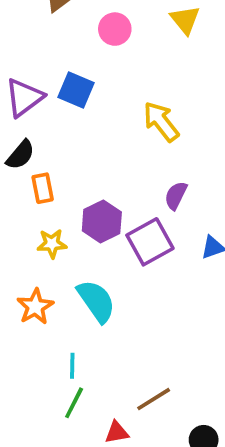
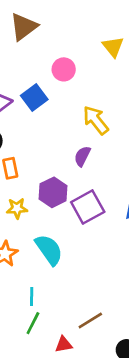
pink circle: (115, 29) -> (64, 69), moved
blue square: (76, 90) -> (34, 97), turned 30
purple semicircle: (176, 196) -> (82, 156), moved

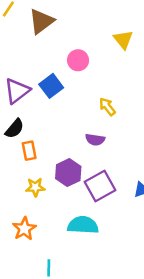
yellow arrow: (96, 120) -> (107, 107), size x0.7
purple semicircle: (82, 156) -> (95, 140), turned -108
cyan semicircle: (49, 250) -> (83, 225), moved, turned -52

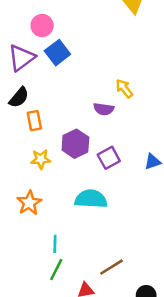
pink circle: (78, 60) -> (42, 26), moved
yellow arrow: (107, 107) -> (124, 88), moved
purple square: (100, 186) -> (109, 158), size x0.7

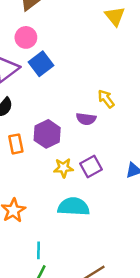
orange rectangle: (34, 121) -> (16, 144), moved
purple hexagon: (75, 144) -> (47, 134), moved
yellow star: (41, 159) -> (63, 168), moved

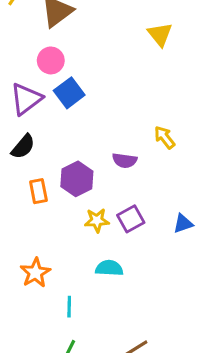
yellow arrow: (106, 99) -> (165, 137), moved
cyan semicircle: (74, 207) -> (109, 268), size x0.7
cyan line: (38, 250) -> (69, 307), moved

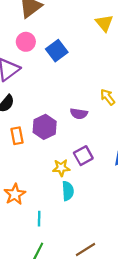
blue square: (69, 93) -> (57, 51), moved
yellow star: (97, 220) -> (61, 168), moved
cyan semicircle: (109, 268) -> (68, 191), turned 84

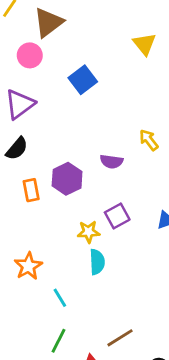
pink circle: (26, 42) -> (30, 55), moved
cyan line: (39, 219) -> (60, 298), turned -32

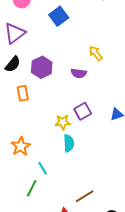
yellow arrow: (149, 140) -> (96, 53), moved
purple hexagon: (67, 179) -> (42, 67), moved
green line: (58, 341) -> (32, 188), moved

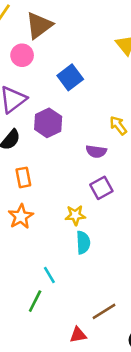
purple hexagon: (42, 67) -> (48, 123), moved
purple square: (83, 111) -> (101, 188), moved
orange star: (21, 146) -> (21, 216), moved

